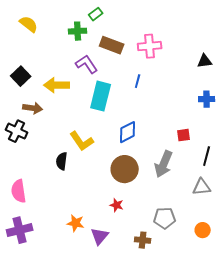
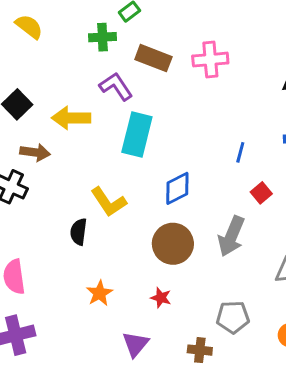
blue line: (138, 81) -> (240, 152), moved
red square: (184, 135) -> (261, 193), turned -32
orange star: (76, 223) -> (100, 293), moved, turned 30

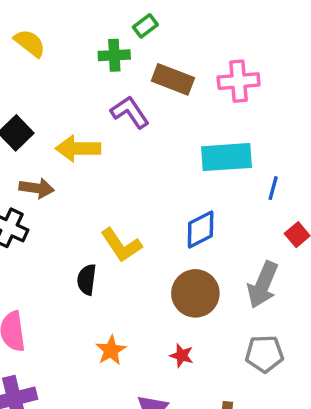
cyan rectangle: (137, 134) -> (226, 157), moved, turned 72
gray pentagon: (233, 317) -> (264, 354), moved

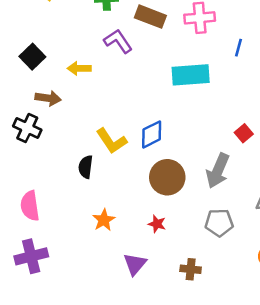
yellow arrow: (78, 148) -> (79, 68), size x0.7
blue line: (273, 188) -> (239, 48), moved
blue diamond: (201, 230) -> (152, 134), moved

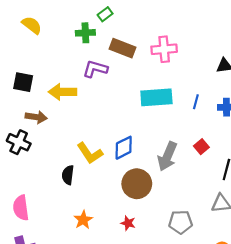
purple L-shape: (118, 41) -> (95, 69), turned -40
blue line: (239, 48) -> (196, 102), moved
black square: (32, 57) -> (23, 82), turned -35
yellow arrow: (79, 68) -> (62, 92), size x1.4
gray arrow: (218, 171) -> (167, 156), moved

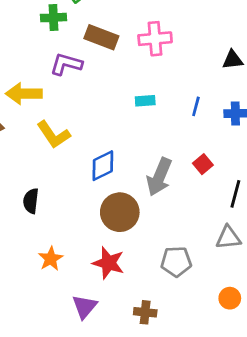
cyan rectangle: (156, 97) -> (145, 101), size x0.5
yellow L-shape: (90, 153) -> (53, 135), moved
red star: (128, 223) -> (108, 263), size x1.6

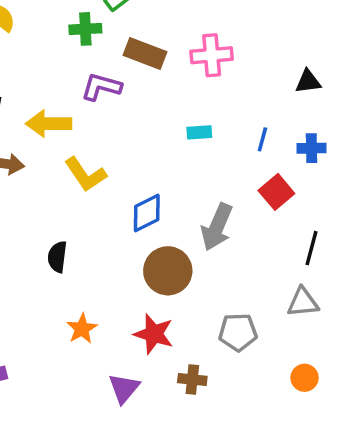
red square: (203, 164) -> (276, 192), moved, size x1.4
brown cross: (145, 312) -> (192, 380), moved

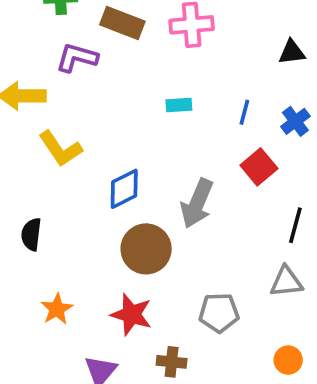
blue cross: (312, 148) -> (295, 121), turned -36

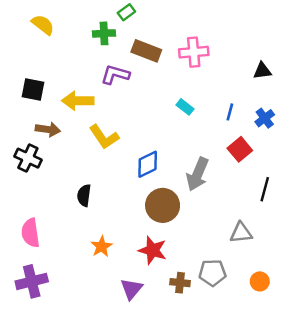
cyan rectangle: (179, 105) -> (185, 107), turned 42
gray triangle: (286, 282) -> (241, 233), moved
gray pentagon: (219, 313) -> (212, 273), moved

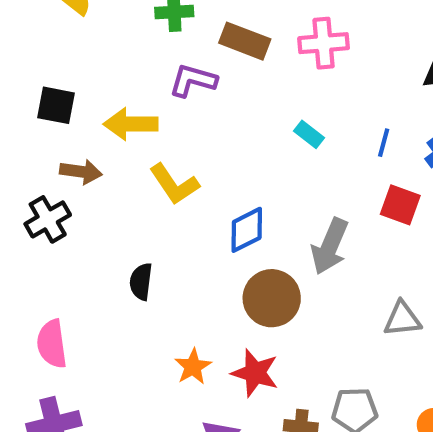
red square: (240, 149) -> (400, 205), turned -30
black cross: (28, 158) -> (48, 219), turned 35
gray triangle: (241, 233) -> (402, 319), moved
orange star: (101, 247) -> (193, 367), moved

